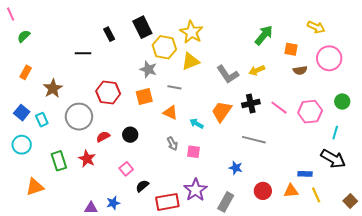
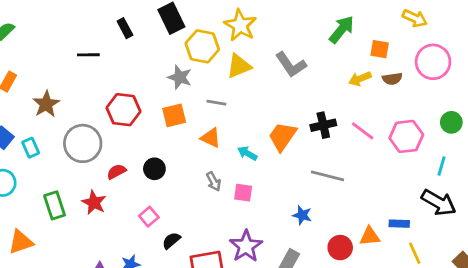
yellow arrow: (257, 70) -> (360, 79), moved
gray L-shape: (228, 74) -> (291, 65), moved
orange triangle: (291, 191) -> (370, 236), moved

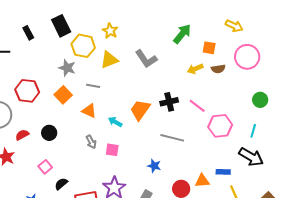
yellow star: (240, 25) -> (110, 31), size x0.7
orange square: (174, 115) -> (63, 95), turned -30
pink hexagon: (406, 136) -> (220, 126), moved

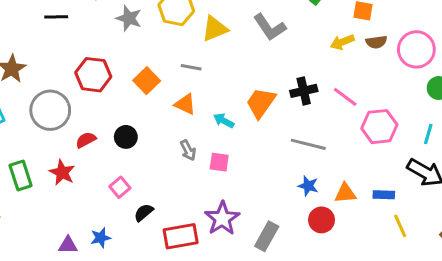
pink circle: (247, 57) -> (416, 49), moved
gray star: (67, 68) -> (129, 18), moved
blue star: (154, 166) -> (308, 186), moved
orange triangle: (202, 181) -> (345, 193), moved

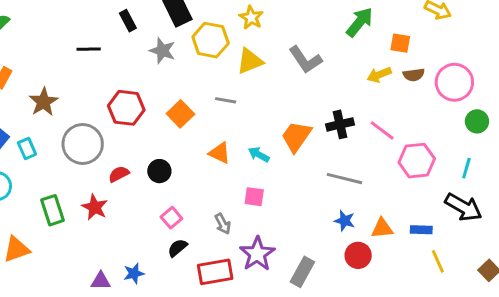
orange triangle: (185, 104) -> (220, 153), moved
gray arrow: (188, 150) -> (223, 224), moved
pink square: (120, 187) -> (171, 218), moved

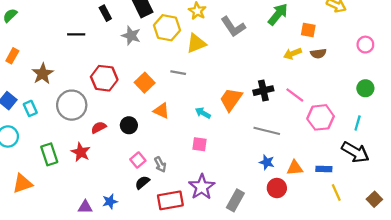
gray L-shape: (305, 60) -> (233, 27), moved
pink circle: (454, 82) -> (365, 45), moved, size x0.6
orange triangle: (220, 153) -> (161, 111), moved
gray arrow: (223, 224) -> (160, 164), moved

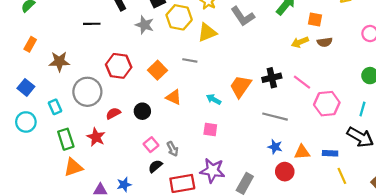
brown star: (43, 74) -> (59, 62), turned 30
cyan rectangle: (30, 108) -> (55, 107), moved
orange triangle: (22, 184) -> (73, 167), moved
purple star: (202, 187) -> (212, 171), turned -30

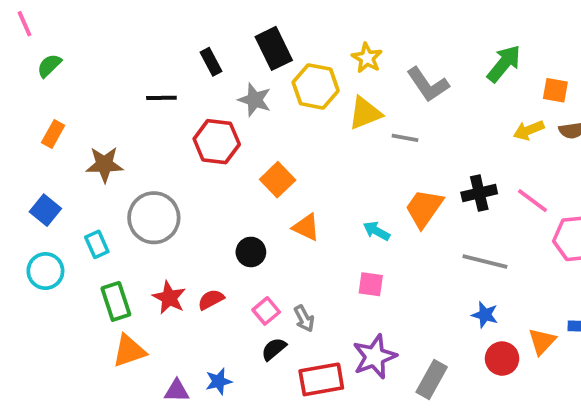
gray line: (190, 60) -> (405, 138), moved
red hexagon: (119, 66) -> (217, 142), moved
red semicircle: (113, 113) -> (211, 300), moved
orange triangle: (302, 152) -> (542, 341), moved, turned -42
purple star: (212, 171) -> (375, 357), turned -30

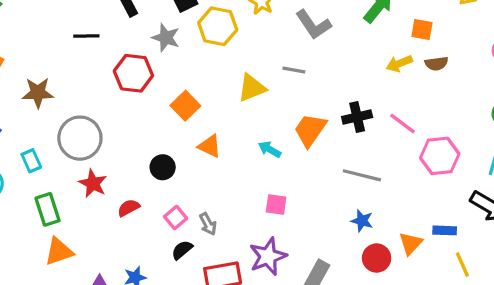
yellow triangle: (365, 113) -> (252, 88), moved
pink square: (371, 284) -> (276, 205), moved
red star: (169, 298) -> (93, 183), moved

